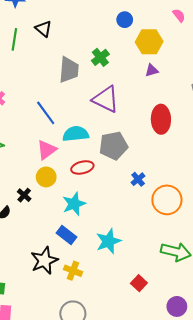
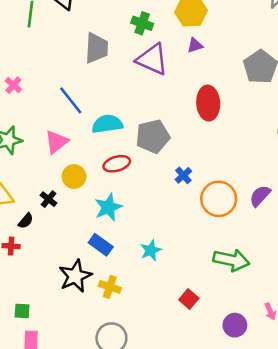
green cross: (100, 57) -> (142, 23), moved, turned -30
purple triangle: (106, 99) -> (152, 59), moved
pink triangle: (47, 150) -> (56, 142), moved
cyan star: (108, 241) -> (151, 250), size x0.7

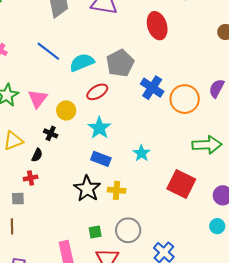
pink triangle: (56, 142) -> (38, 99), moved
blue cross: (183, 175) -> (152, 88), size x1.6
red square: (189, 299) -> (181, 184), size x1.8
green square: (22, 311) -> (95, 232), moved

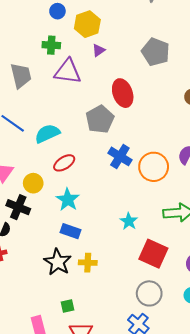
gray pentagon: (120, 63) -> (100, 119), moved
black cross: (51, 133) -> (18, 207), size x1.6
cyan star: (141, 153) -> (129, 221), moved
gray circle: (128, 230) -> (149, 293), moved

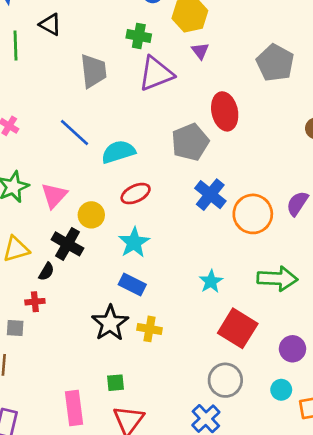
purple triangle: (99, 50) -> (200, 51), turned -40
purple triangle: (68, 72) -> (156, 74), turned -36

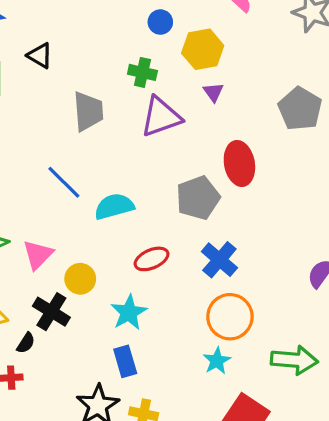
red ellipse: (136, 194) -> (152, 259), moved
orange circle: (253, 214) -> (230, 317), moved
blue rectangle: (132, 285) -> (125, 361), turned 45

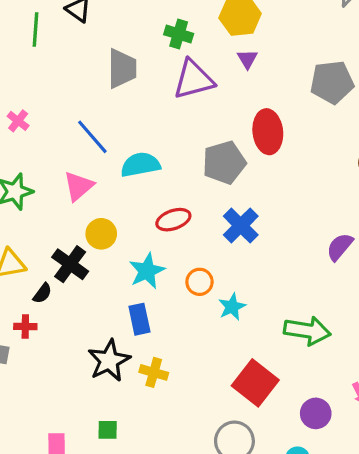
gray pentagon: (300, 109) -> (332, 82), turned 30
pink triangle: (38, 255) -> (79, 186), moved
orange circle: (230, 317) -> (199, 282), moved, size x0.6
cyan star: (217, 361) -> (232, 307), moved

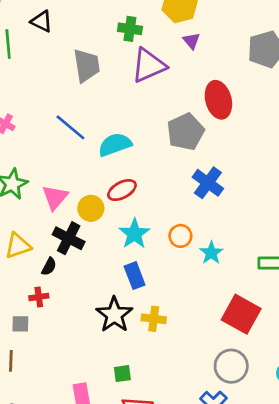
pink triangle: (79, 186) -> (55, 197), moved
red ellipse: (173, 220) -> (122, 190), moved

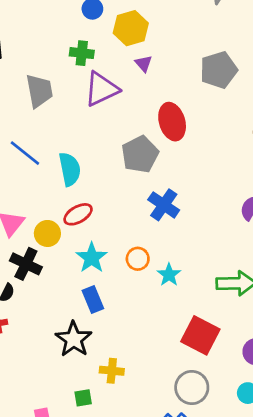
cyan semicircle: (115, 145) -> (70, 169), turned 100
yellow cross: (154, 319) -> (112, 371), moved

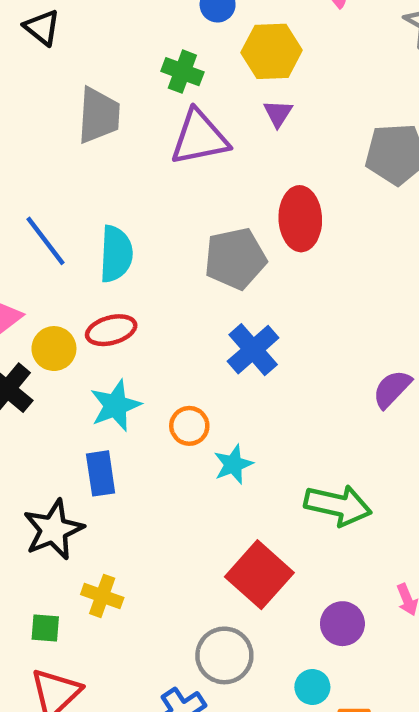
blue line: (25, 153) -> (46, 241), moved

